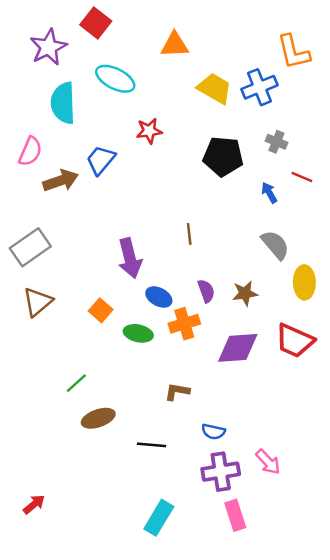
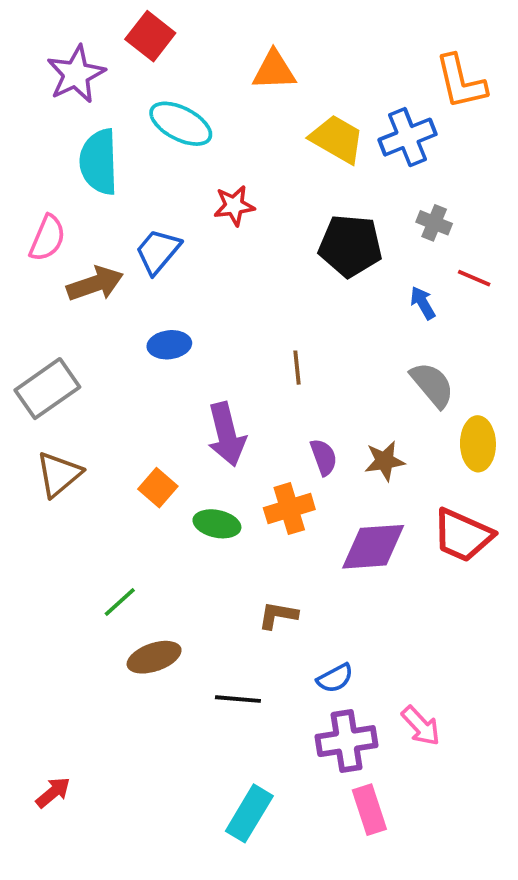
purple arrow: (130, 258) -> (226, 434), moved
blue ellipse: (159, 297) -> (169, 345), moved, turned -35
blue semicircle: (213, 432) -> (335, 678), turned -40

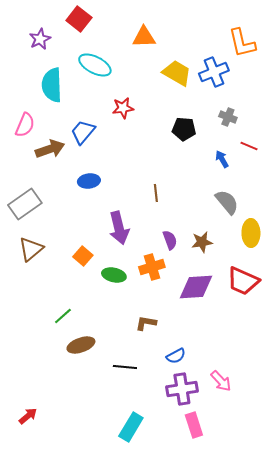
purple star: (76, 74) -> (40, 39), size x0.7
black pentagon: (350, 246) -> (184, 129), size x0.7

